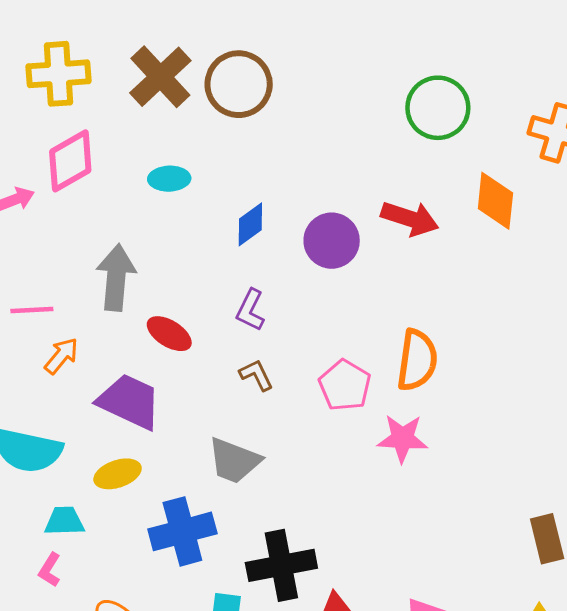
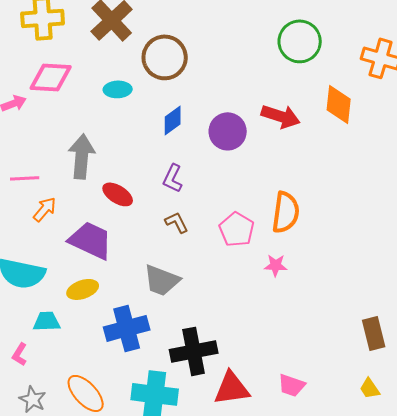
brown circle: (239, 84) -> (165, 57), moved
pink diamond: (70, 161) -> (51, 77), turned 33
pink star: (402, 438) -> (276, 265), size x0.7
pink L-shape: (50, 570) -> (20, 354), moved

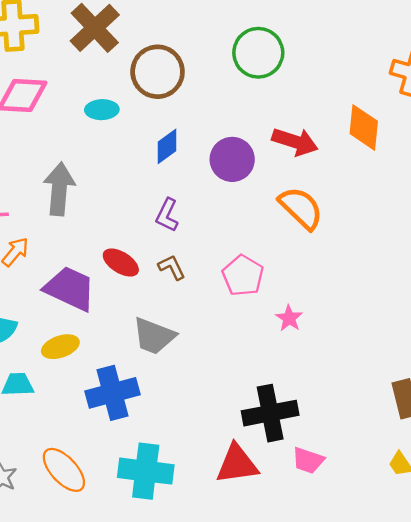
green circle: (300, 41) -> (258, 53), moved
red ellipse: (118, 194) -> (121, 263), moved
orange semicircle: (286, 212) -> (301, 208), moved, turned -54
pink star: (276, 265) -> (289, 318), turned 30
black cross: (194, 351) -> (270, 413), moved

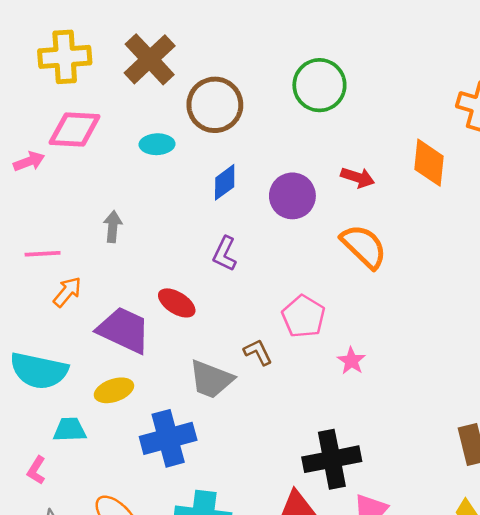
red arrow: (295, 142) -> (358, 177), size x0.7
gray arrow: (59, 189) -> (113, 227), size x0.6
brown L-shape: (172, 267) -> (258, 352), moved

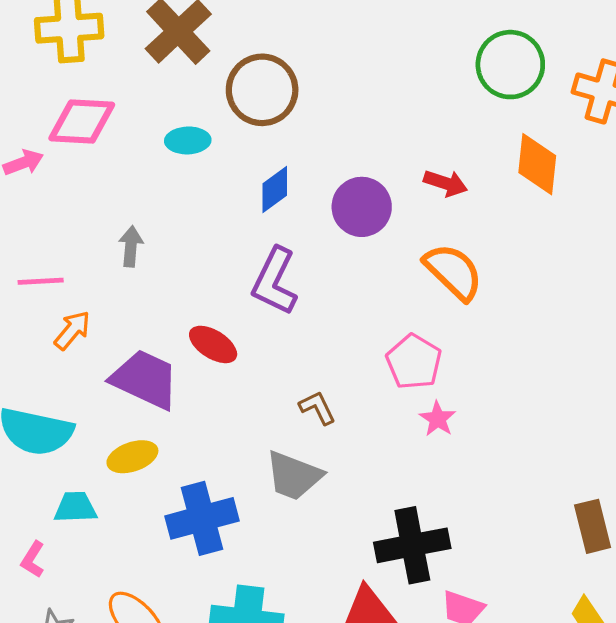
green circle: (319, 85) -> (510, 65), moved
purple L-shape: (225, 254) -> (275, 281), size x1.5
pink pentagon: (303, 316) -> (414, 362), moved
gray trapezoid: (211, 379) -> (294, 476), moved

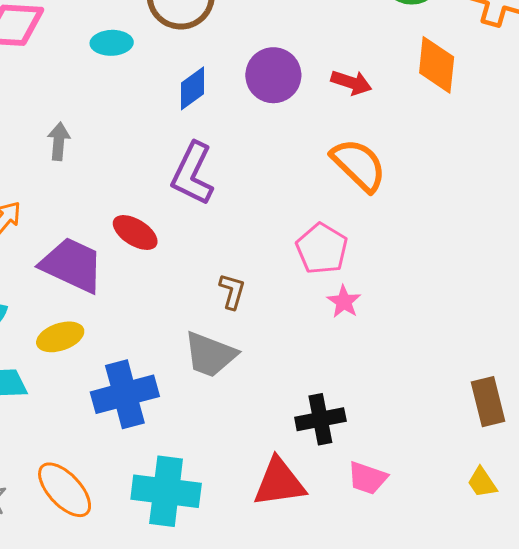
purple circle: (362, 207) -> (273, 75), moved
brown L-shape: (317, 408) -> (232, 291), turned 42
black cross: (412, 545) -> (320, 419), size x0.7

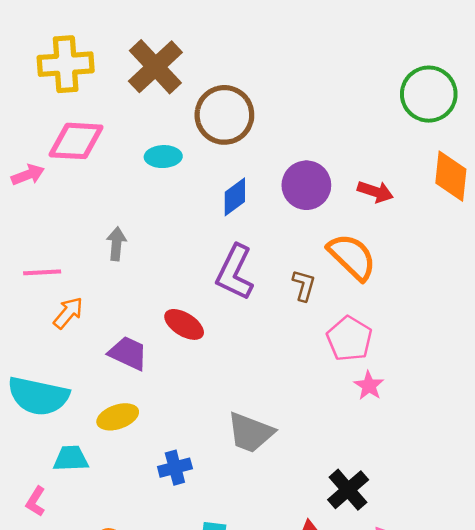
orange semicircle: (359, 165) -> (352, 257), moved
purple trapezoid: (72, 265) -> (128, 353), size x0.7
brown L-shape: (232, 291) -> (304, 285), moved
blue cross: (125, 394) -> (175, 468), size x0.6
black cross: (320, 419) -> (348, 490), turned -30

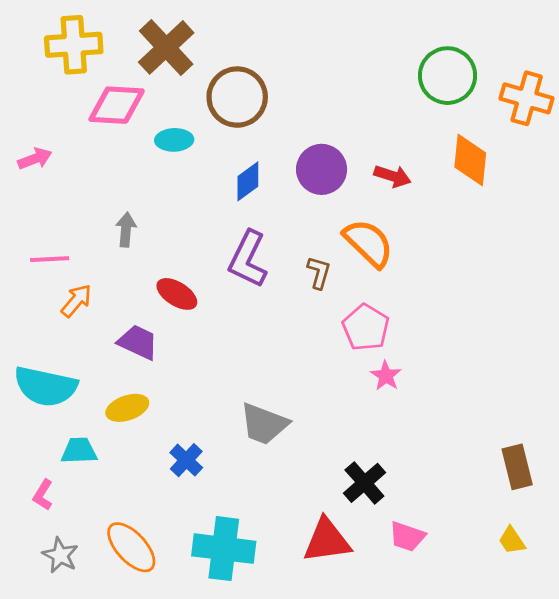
pink diamond: (76, 141) -> (117, 105), moved
red ellipse: (184, 324) -> (177, 294), moved
blue cross: (175, 468) -> (186, 460), turned -32

